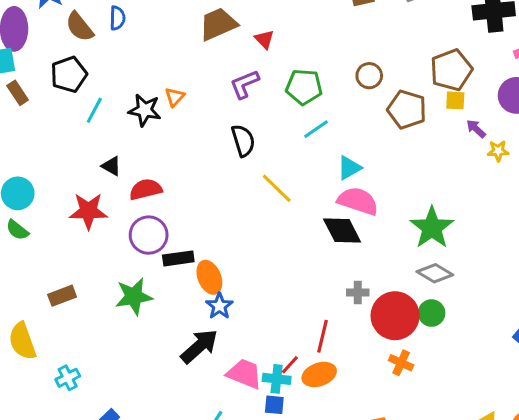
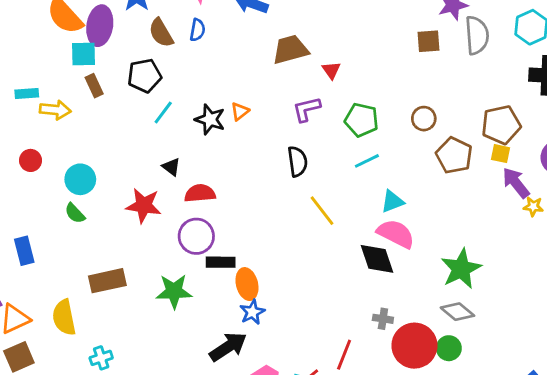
purple arrow: (476, 129) -> (516, 183), size x1.6
brown rectangle: (62, 296) -> (107, 281), size x1.4

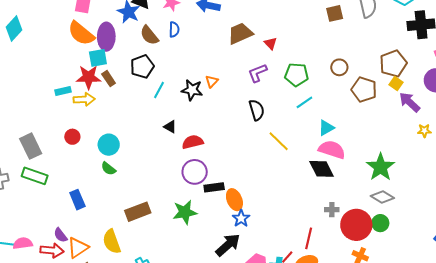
yellow square: (501, 154) -> (396, 84), turned 32
red star: (144, 205) -> (89, 77), moved
yellow star: (533, 207) -> (424, 131), moved

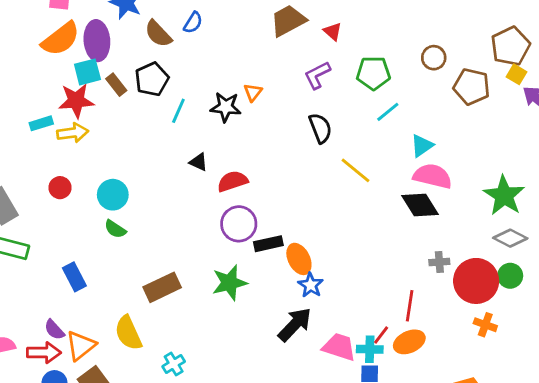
blue semicircle: (174, 29) -> (193, 23), turned 35
orange semicircle: (81, 33) -> (61, 39), turned -72
brown rectangle: (109, 79) -> (116, 85), moved

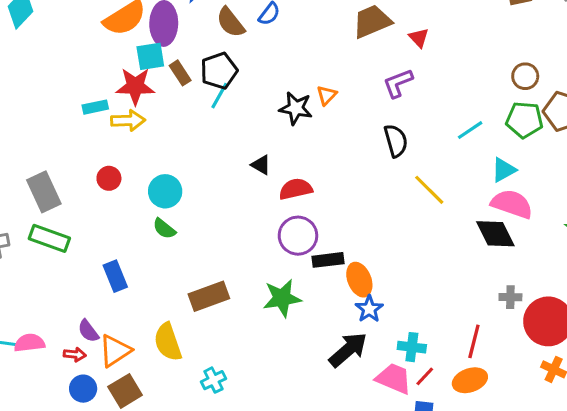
green pentagon: (373, 73) -> (524, 120), moved
cyan line: (178, 111) -> (219, 96), moved
red line: (381, 335) -> (425, 376), moved
cyan cross: (370, 349) -> (412, 347), moved
red arrow: (44, 353) -> (75, 355), size x0.6

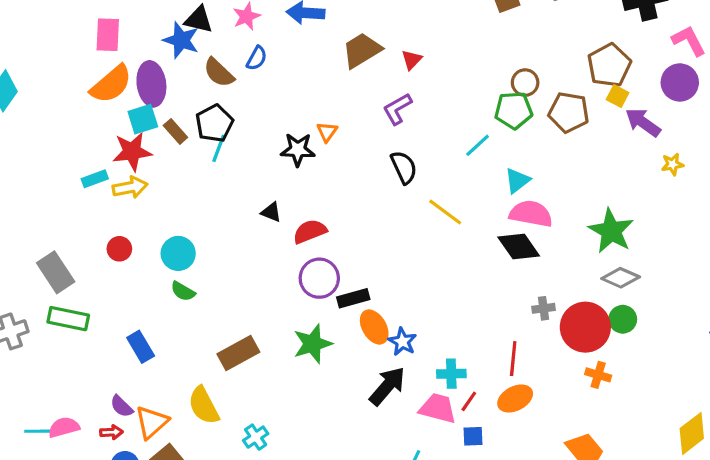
red triangle: (419, 38) -> (412, 60), turned 35
green pentagon: (524, 120) -> (514, 110), moved
orange ellipse: (359, 280) -> (374, 327), moved

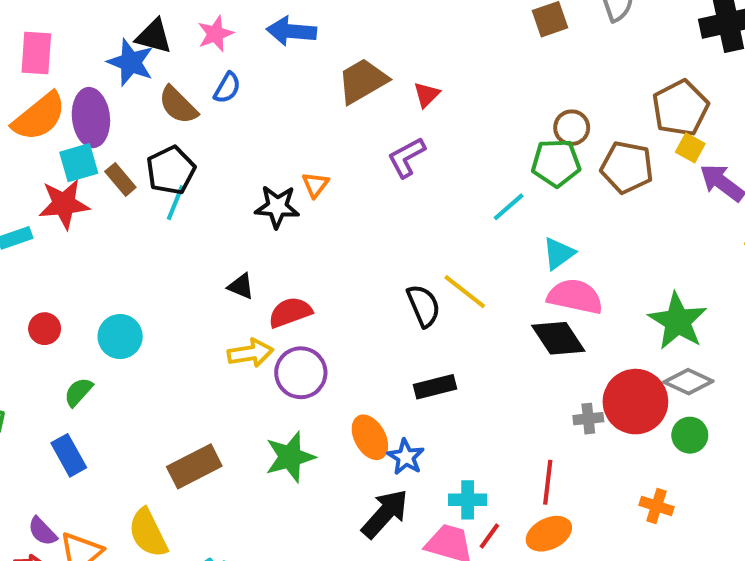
black semicircle: (404, 167) -> (423, 306), moved
yellow arrow: (130, 187) -> (250, 353), moved
green semicircle: (183, 291) -> (78, 392), moved, turned 100
black rectangle: (353, 298) -> (435, 387), moved
red circle: (585, 327) -> (635, 402), moved

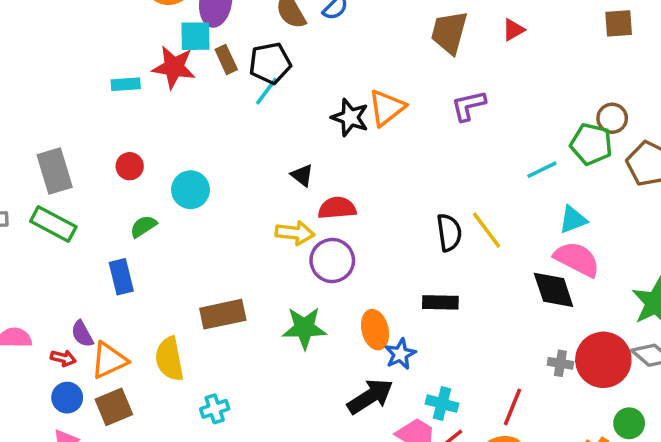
brown trapezoid: (363, 81) -> (449, 32), turned -60
red triangle: (426, 95) -> (513, 30), moved
orange triangle: (315, 185) -> (387, 108), size x1.6
green circle: (690, 435) -> (629, 423), moved

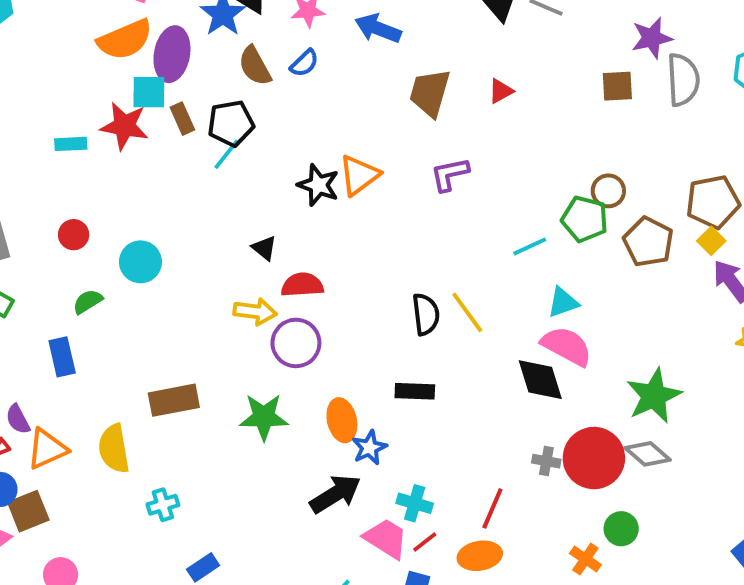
brown square: (114, 407) -> (28, 511), moved

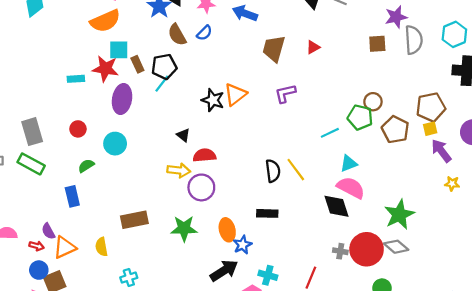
purple ellipse: (172, 54) -> (122, 99), moved
yellow square: (711, 241) -> (430, 129), turned 32
yellow semicircle: (114, 449) -> (101, 247), size x0.7

